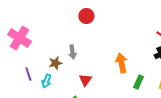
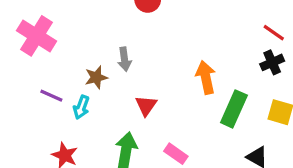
purple line: (28, 74) -> (51, 96), turned -48
green rectangle: (138, 82) -> (234, 109), size x1.5

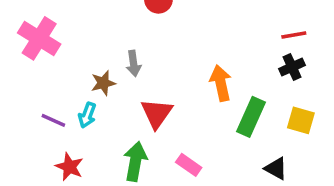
red line: (274, 33) -> (294, 35), turned -45
purple line: (51, 96) -> (53, 120), moved
red triangle: (146, 106) -> (157, 113), size x1.4

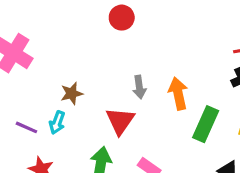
gray arrow: (134, 63) -> (139, 87), moved

